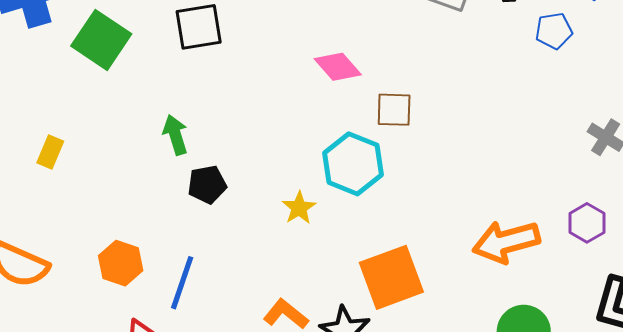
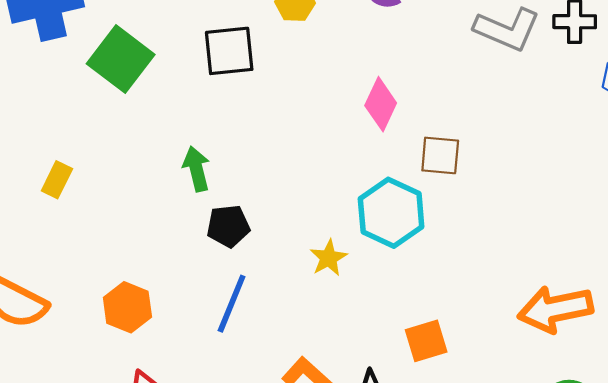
pink diamond: (338, 67) -> (381, 104), turned 63
orange square: (391, 277) -> (426, 341), size x0.6
blue line: (182, 283) -> (232, 304), moved

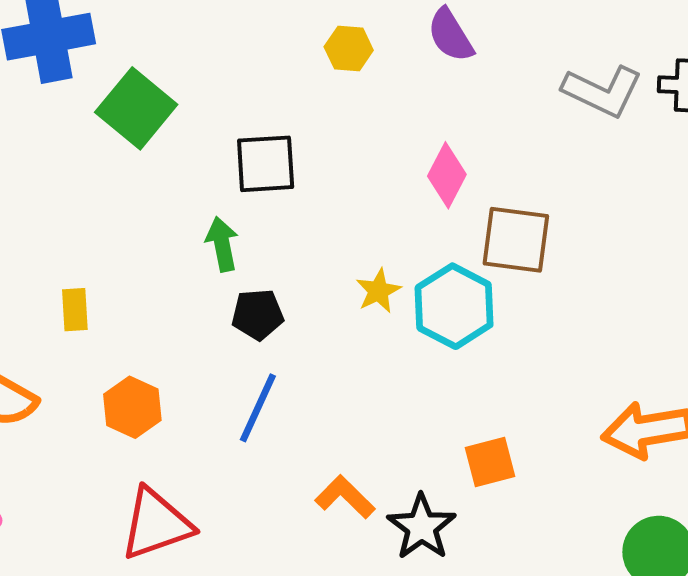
black square: (229, 51) -> (266, 164), moved
brown square: (440, 155) -> (516, 240), size x1.4
yellow rectangle: (57, 180) -> (75, 310), moved, turned -32
yellow star: (328, 258) -> (378, 291), moved

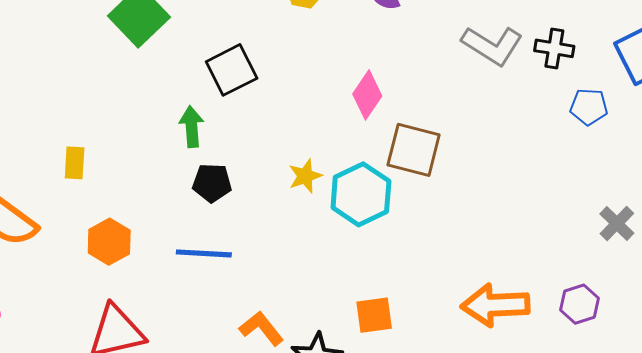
black square: (266, 164) -> (232, 70), turned -30
blue line: (258, 408) -> (204, 253), turned 62

